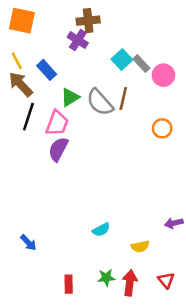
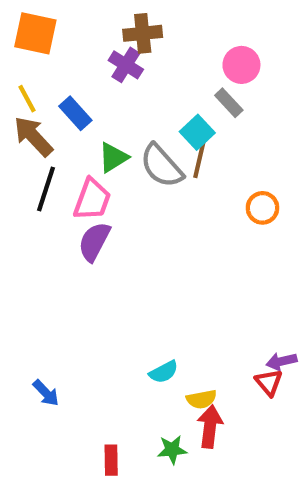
cyan square: (122, 60) -> (197, 132), moved
pink circle: (163, 75) -> (241, 65), moved
yellow semicircle: (140, 247) -> (202, 399), moved
red triangle: (166, 280) -> (269, 382), moved
red arrow: (130, 283) -> (210, 427), moved

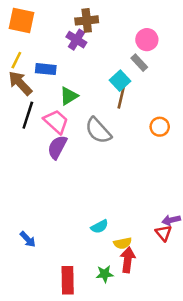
yellow line: (27, 99) -> (16, 60), turned 54
blue rectangle: (75, 113) -> (46, 69), turned -42
gray semicircle: (162, 166) -> (98, 131), moved
pink trapezoid: (92, 199) -> (56, 122), turned -68
red rectangle: (111, 460) -> (68, 280), size x1.5

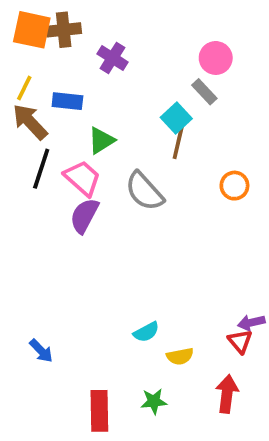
brown cross: (87, 20) -> (64, 30), moved
red arrow: (128, 260) -> (227, 394), moved

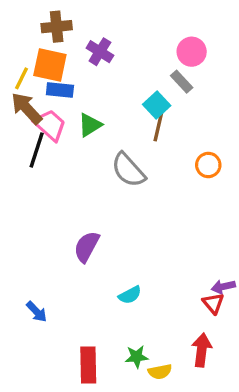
orange square: (32, 30) -> (50, 65), moved
pink trapezoid: (82, 178) -> (50, 125), moved
purple semicircle: (84, 216) -> (87, 247), moved
yellow semicircle: (180, 356) -> (160, 372), moved

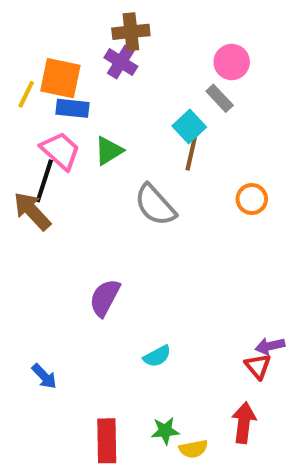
brown cross: (57, 27) -> (131, 32), moved
brown arrow: (27, 108) -> (32, 211), moved

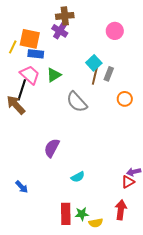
gray rectangle: (220, 98) -> (109, 74), moved, turned 64
red triangle: (258, 366) -> (128, 182), turned 40
red rectangle: (107, 441) -> (66, 214), moved

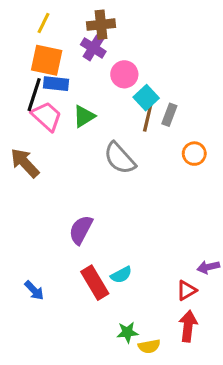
pink circle: (115, 31) -> (124, 74), moved
yellow line: (13, 47) -> (44, 23), moved
black line: (22, 90) -> (34, 95), moved
red triangle: (128, 182) -> (187, 290), moved
red rectangle: (66, 214) -> (95, 283), moved, turned -30

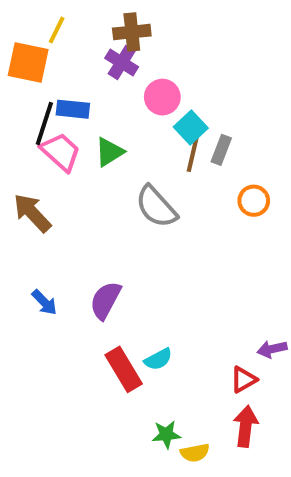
orange square: (47, 60) -> (28, 62), moved
blue arrow: (34, 290) -> (44, 302), moved

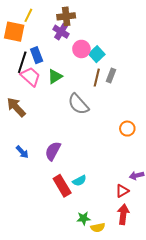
blue rectangle: (73, 109) -> (37, 55), turned 63
cyan square: (191, 128) -> (97, 54), moved
orange circle: (254, 201) -> (127, 129), moved

